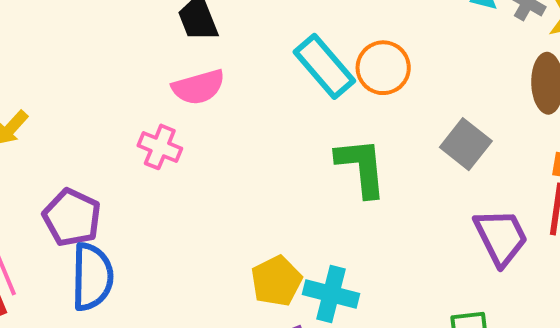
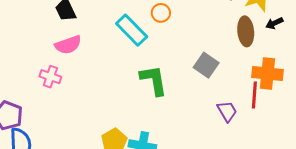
orange circle: (383, 68) -> (161, 13), moved, size x0.7
purple trapezoid: (501, 237) -> (227, 111), size x0.7

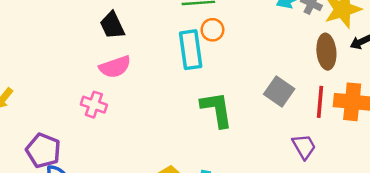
orange circle: (161, 13) -> (212, 30), moved
cyan rectangle: (132, 30) -> (191, 50), turned 36
red line: (254, 95) -> (320, 102), moved

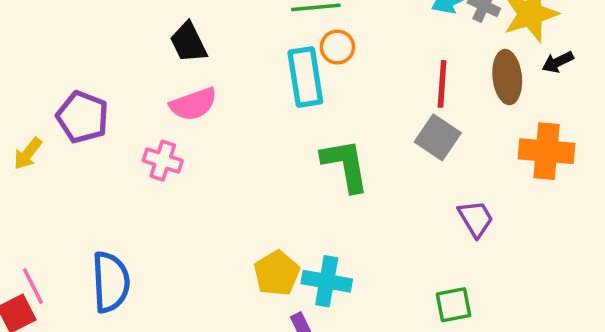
red line: (320, 102) -> (442, 84), moved
purple pentagon: (43, 151) -> (83, 117), moved

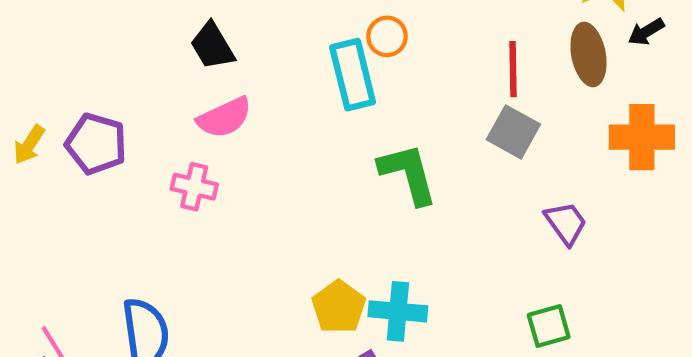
yellow arrow: (28, 154) -> (29, 145), moved

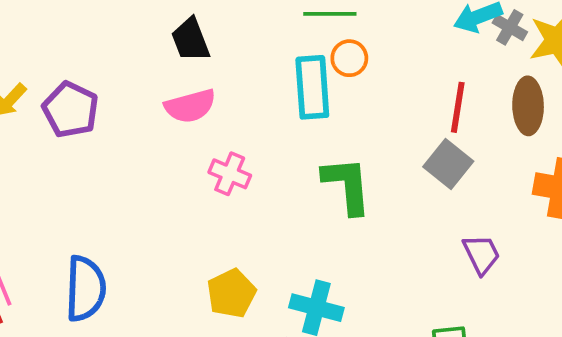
pink cross: (194, 187) -> (230, 174), moved
yellow pentagon: (339, 307) -> (231, 293), moved

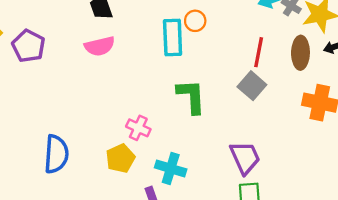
pink cross: (230, 174) -> (138, 128), moved
purple trapezoid: (481, 254) -> (245, 158), moved, size x1.4
blue semicircle: (85, 289) -> (56, 154), moved

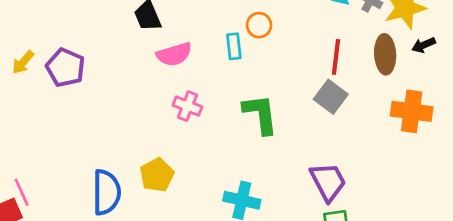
cyan rectangle: (173, 37) -> (234, 46), size x0.6
pink semicircle: (100, 46) -> (174, 54), moved
pink cross: (138, 128) -> (187, 106), moved
yellow pentagon: (120, 158) -> (157, 175), moved

